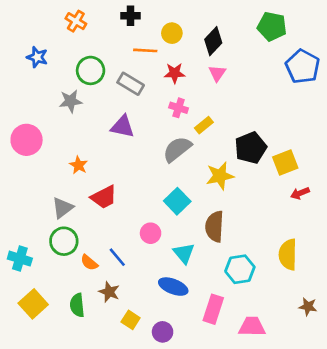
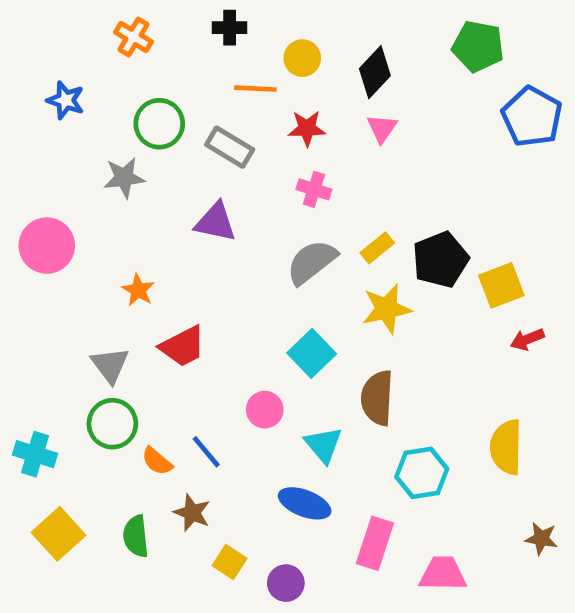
yellow rectangle: (204, 125) -> (377, 248), moved
gray triangle: (63, 208) -> (110, 365), turned -30

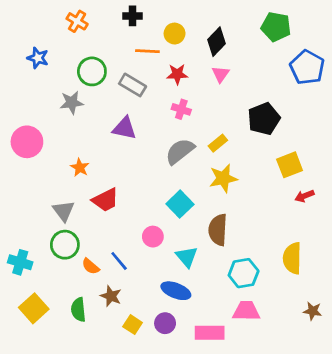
black pentagon: (441, 260) -> (264, 119), moved
pink rectangle: (375, 543) -> (210, 333), moved, turned 72
pink trapezoid: (443, 574) -> (246, 311), moved
purple circle: (286, 583) -> (165, 323), moved

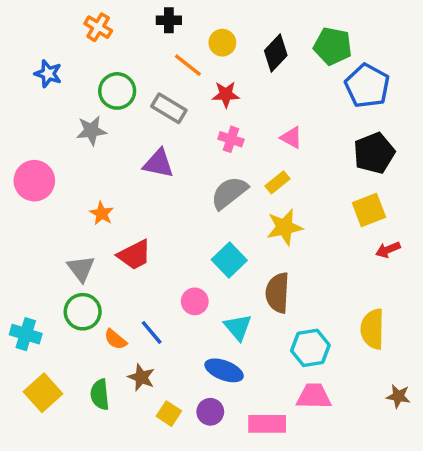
green pentagon: (276, 27) -> (333, 46), moved
orange line: (147, 51) -> (188, 65), turned 35
blue pentagon: (307, 67) -> (367, 86), moved
pink triangle: (221, 74) -> (291, 138), moved, turned -36
black pentagon: (264, 119) -> (374, 153), moved

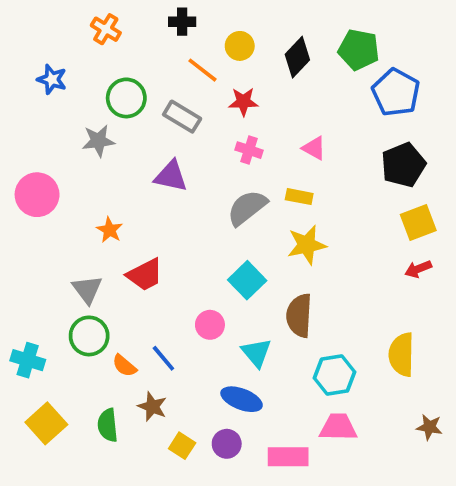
yellow rectangle: (278, 182) -> (299, 197), turned 50
yellow square: (369, 210) -> (418, 223), moved

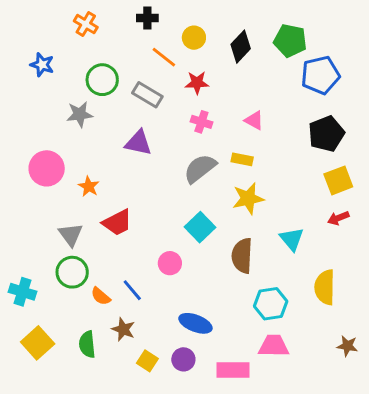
blue pentagon: (396, 92) -> (320, 75), turned 30
pink circle: (37, 195) -> (47, 168), moved
cyan triangle: (256, 353) -> (292, 239), moved

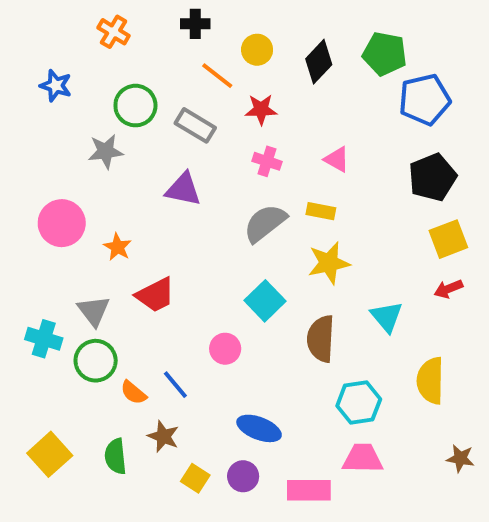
cyan cross: (23, 292) -> (44, 339), moved

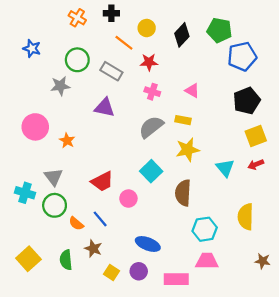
orange cross: (114, 32) -> (77, 18), moved
red trapezoid: (155, 295) -> (102, 181), moved
cyan triangle: (387, 317) -> (225, 168), moved

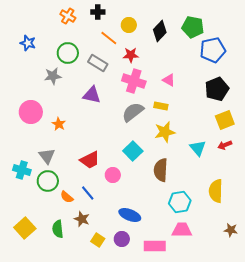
pink cross: (152, 92) -> (134, 81), size x1.6

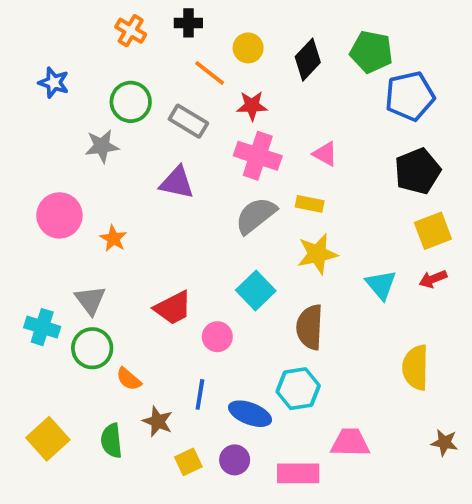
blue line: (88, 193) -> (200, 394), moved, turned 49
cyan hexagon: (180, 202) -> (298, 389), moved
yellow square: (98, 240) -> (188, 462), turned 32

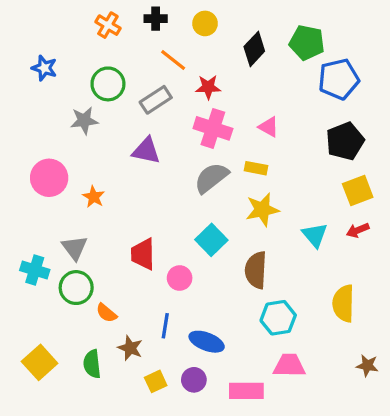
yellow circle: (248, 48) -> (205, 23), moved
gray rectangle: (188, 121) -> (156, 100), turned -64
red trapezoid: (173, 308) -> (143, 254), turned 116
cyan hexagon: (298, 389) -> (278, 318), moved

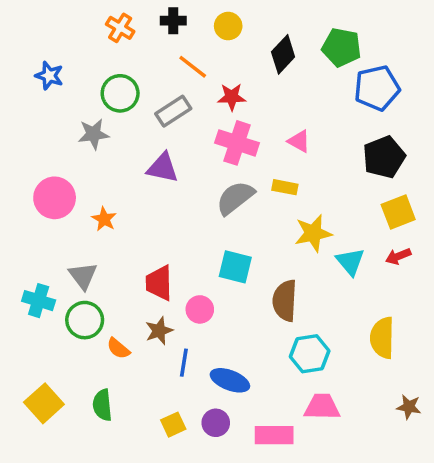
yellow star: (262, 210) -> (313, 233), moved
cyan square: (211, 240) -> (235, 267), turned -32
brown star: (130, 348) -> (159, 331), moved, turned 30

